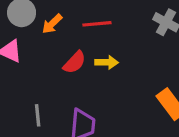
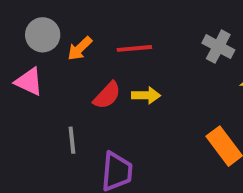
gray line: (38, 115) -> (72, 140), moved

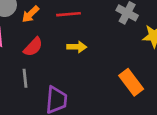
red semicircle: (107, 95) -> (33, 47), moved

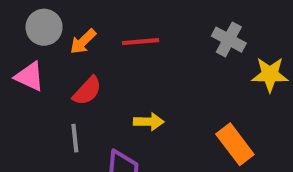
yellow arrow: (77, 47) -> (149, 122), moved

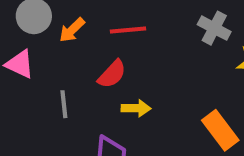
red semicircle: (87, 91) -> (112, 74), moved
gray line: (75, 138) -> (64, 104), moved

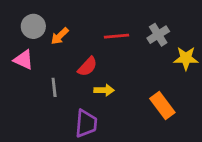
gray cross: (214, 28) -> (158, 35), turned 30
red line: (128, 30) -> (117, 36), moved

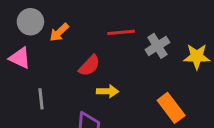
gray cross: (158, 35) -> (157, 46), moved
gray line: (54, 87) -> (41, 99), moved

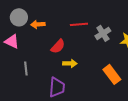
orange arrow: (59, 32) -> (38, 24), turned 40

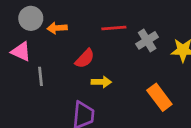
gray line: (26, 68) -> (40, 76), moved

